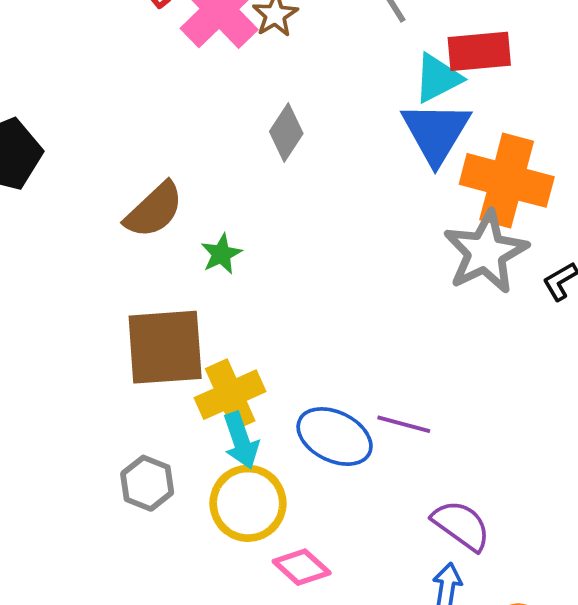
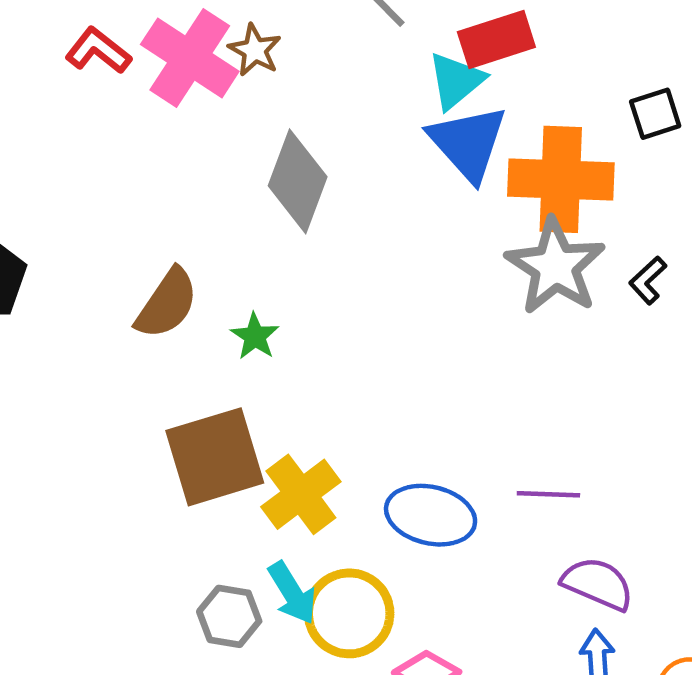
gray diamond: (286, 132) -> (298, 181), size x1.5
purple line: (404, 424) -> (548, 494), moved
cyan arrow: (241, 440) -> (292, 593), moved

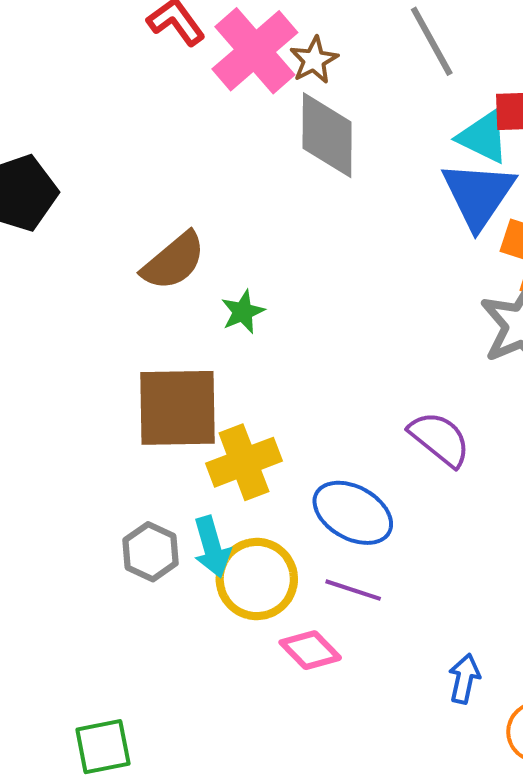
cyan triangle: (456, 81) -> (483, 137), turned 50
gray diamond: (298, 181) -> (327, 135), moved, turned -36
purple line: (548, 494) -> (353, 590), moved
purple semicircle: (598, 584) -> (440, 439), moved

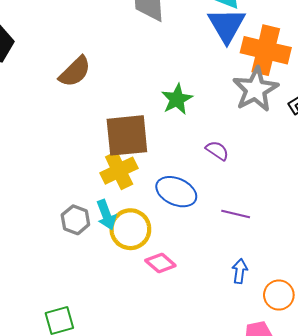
green star: (243, 312) -> (177, 99), moved, size x1.4
brown square: (177, 408) -> (127, 135), moved
purple semicircle: (440, 439) -> (217, 151), size x0.7
purple line: (353, 590) -> (236, 214), moved

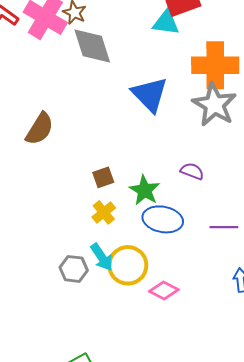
blue triangle: (227, 25) -> (150, 94), moved
green star: (177, 99) -> (145, 190), moved
brown square: (127, 135) -> (103, 177), size x0.5
yellow cross: (119, 171) -> (104, 212), size x0.7

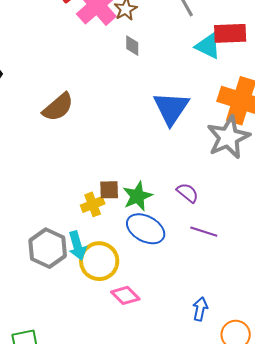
gray diamond: (92, 46) -> (132, 46), size x0.5
brown square: (103, 177) -> (109, 190), moved
purple line: (224, 227) -> (204, 232), moved
gray hexagon: (74, 269) -> (48, 248), size x1.4

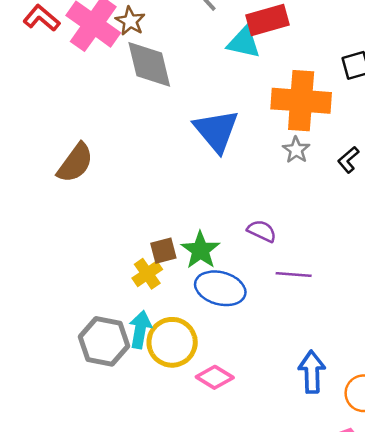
gray diamond: (132, 46) -> (149, 64), size x2.0
gray star: (228, 137) -> (296, 150), size x0.5
cyan arrow: (77, 246) -> (140, 330), turned -140
blue arrow: (200, 309) -> (312, 372), size x1.4

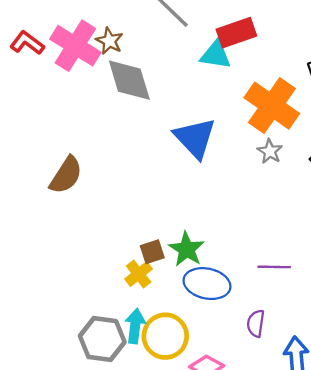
orange cross: (301, 101) -> (272, 106), turned 34
purple semicircle: (262, 231) -> (256, 323), moved, turned -104

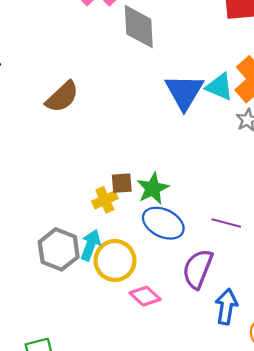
cyan triangle: (216, 55) -> (219, 87), moved
purple semicircle: (256, 323) -> (198, 269), size x1.6

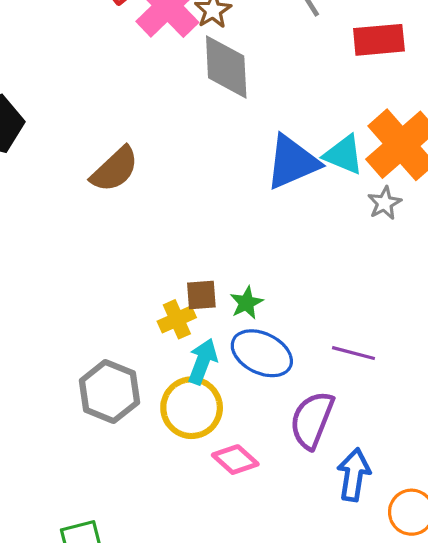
blue triangle: (184, 92) -> (292, 162), turned 36
green star: (153, 188) -> (246, 303), size x0.7
cyan arrow: (91, 245) -> (203, 361), moved

